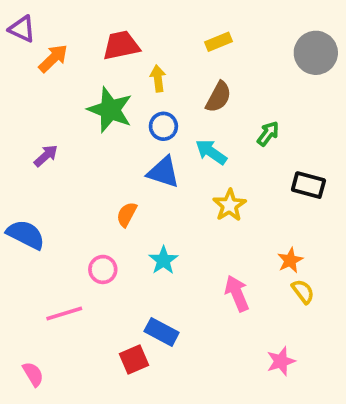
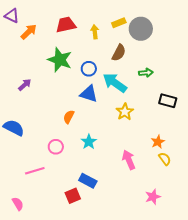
gray circle: (316, 53) -> (141, 29), moved
yellow arrow: (158, 79) -> (95, 32), moved
green arrow: (268, 134) -> (146, 73), turned 48
cyan arrow: (211, 152) -> (115, 83), size x1.4

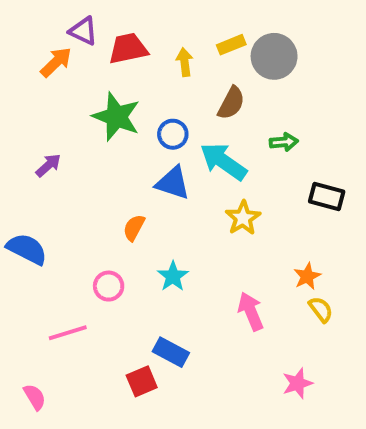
purple triangle: (12, 16) -> (83, 31), moved

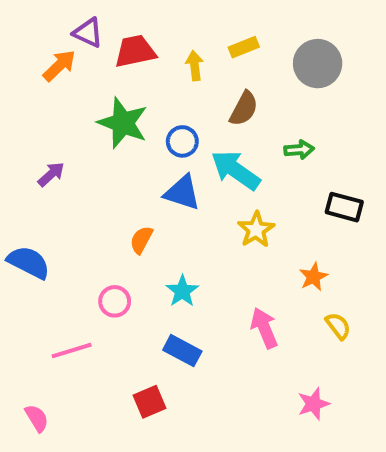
gray circle: (274, 56) -> (318, 64), moved
orange star: (307, 276) -> (313, 277), moved
blue rectangle: (171, 352) -> (182, 351), moved

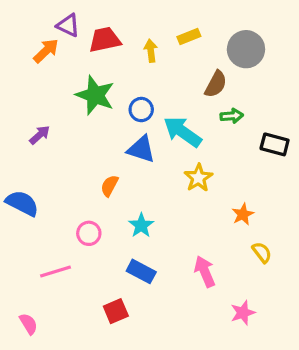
brown semicircle: (244, 109) -> (216, 84), moved
black rectangle: (344, 207) -> (275, 144), moved
pink arrow: (264, 328) -> (205, 271), moved

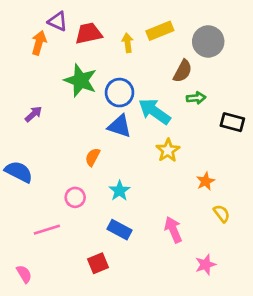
yellow rectangle: (189, 36) -> (160, 31), size x1.4
orange arrow: (46, 51) -> (39, 43), turned -30
blue circle: (141, 110) -> (119, 93), size x1.4

